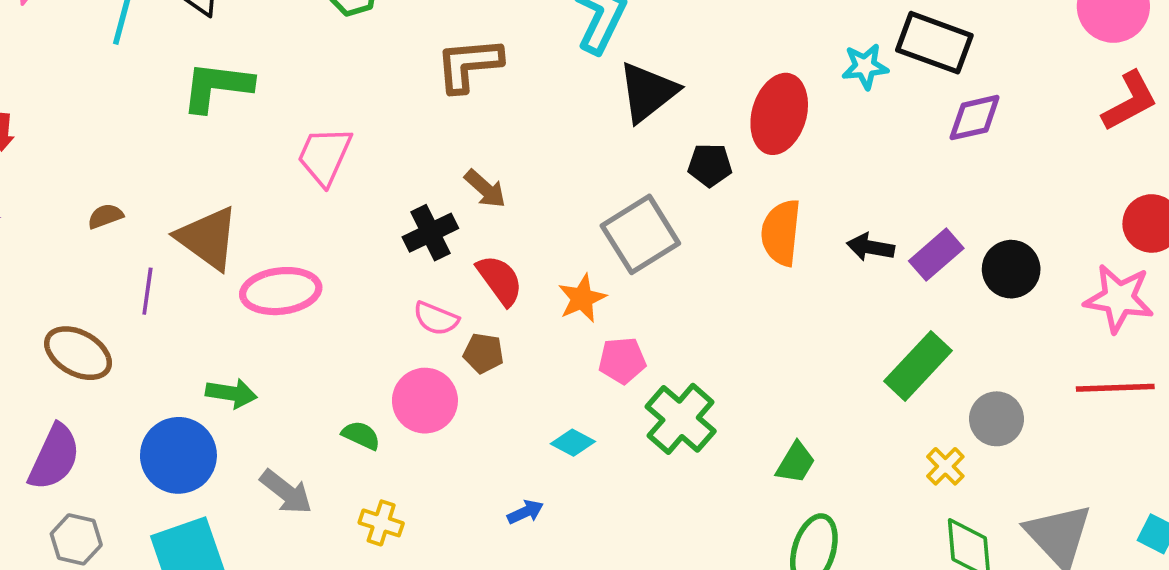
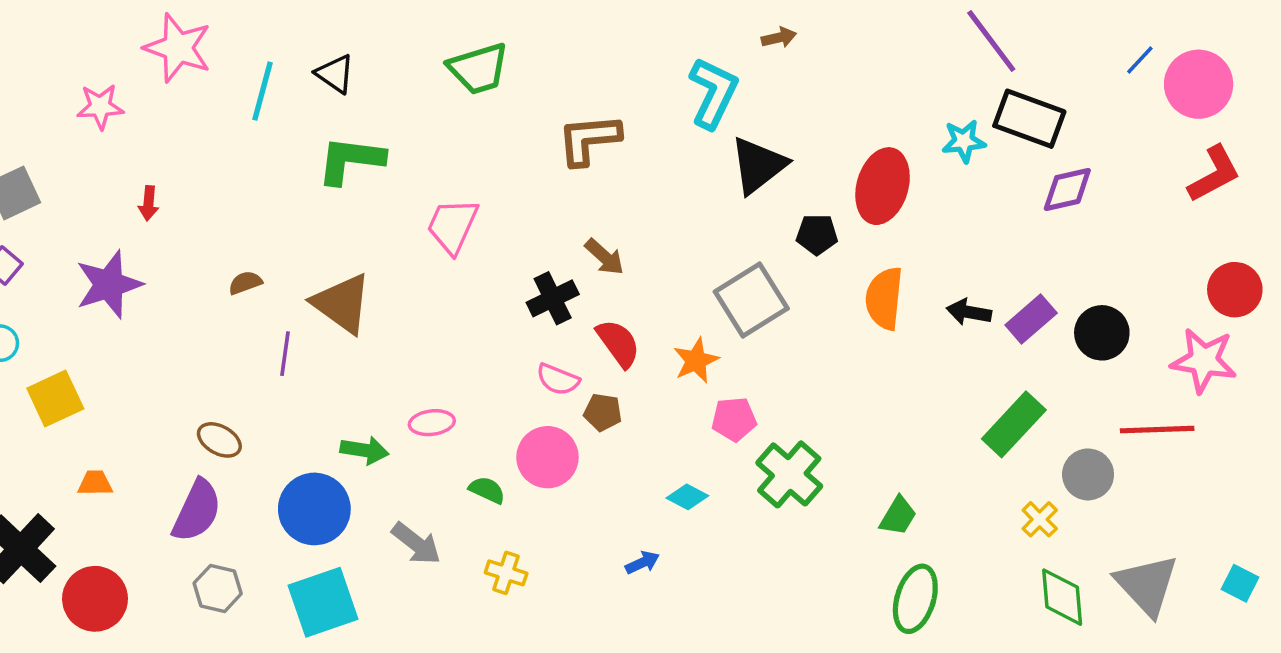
pink ellipse: (281, 291) -> (432, 423), moved, size x0.6
brown ellipse: (78, 353) -> (219, 440), moved, size x0.7
red line: (1115, 388) -> (1157, 430), moved

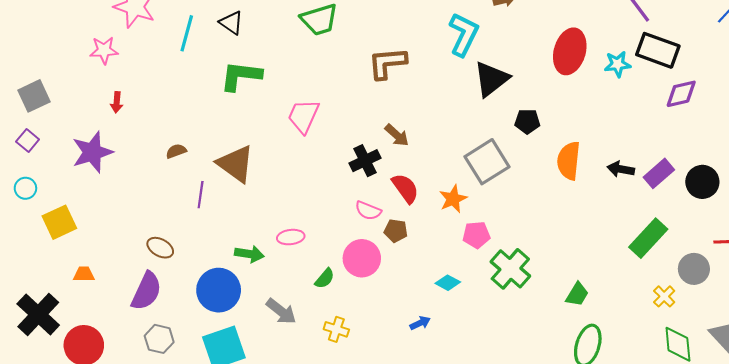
pink star: (100, 107) -> (104, 50), moved
red ellipse: (883, 186) -> (570, 51), moved
green semicircle: (487, 490) -> (325, 278), turned 105

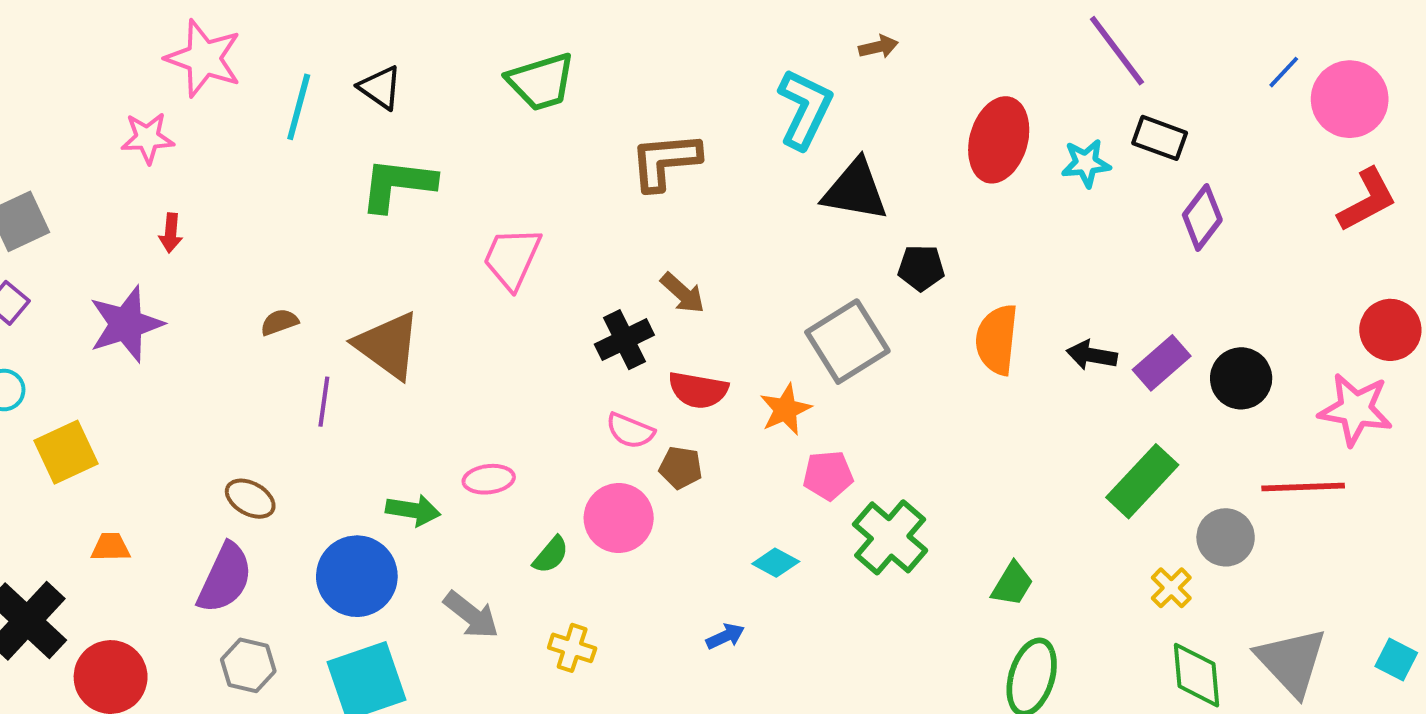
black rectangle: (658, 50) -> (1160, 138), size x0.7
black triangle: (491, 79) -> (855, 190), turned 48
purple diamond: (681, 94) -> (1202, 217), turned -40
red semicircle: (405, 188) -> (698, 390), turned 136

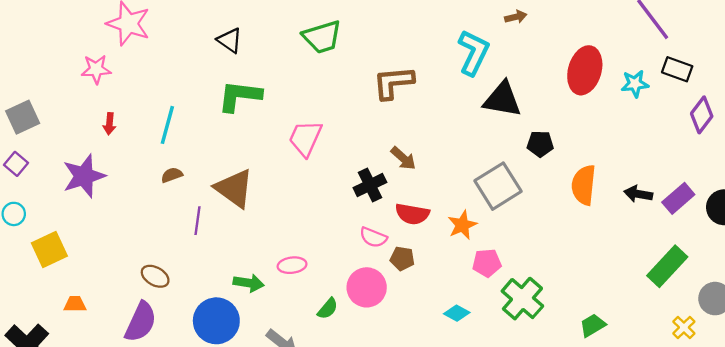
cyan line: (299, 107) -> (167, 125), moved
green trapezoid: (1012, 584) -> (593, 325), turned -152

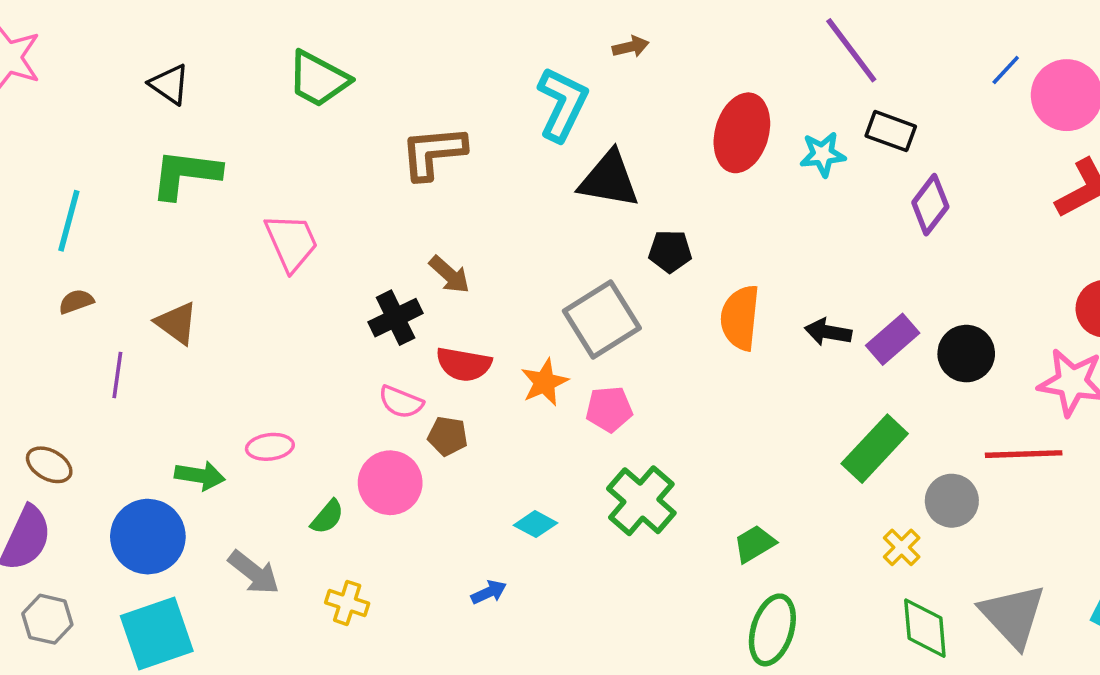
green trapezoid: (322, 37) -> (318, 79), turned 45
pink trapezoid: (305, 138) -> (291, 242), turned 132
brown triangle: (234, 188) -> (177, 323), size x0.7
pink pentagon: (487, 263) -> (609, 409), moved

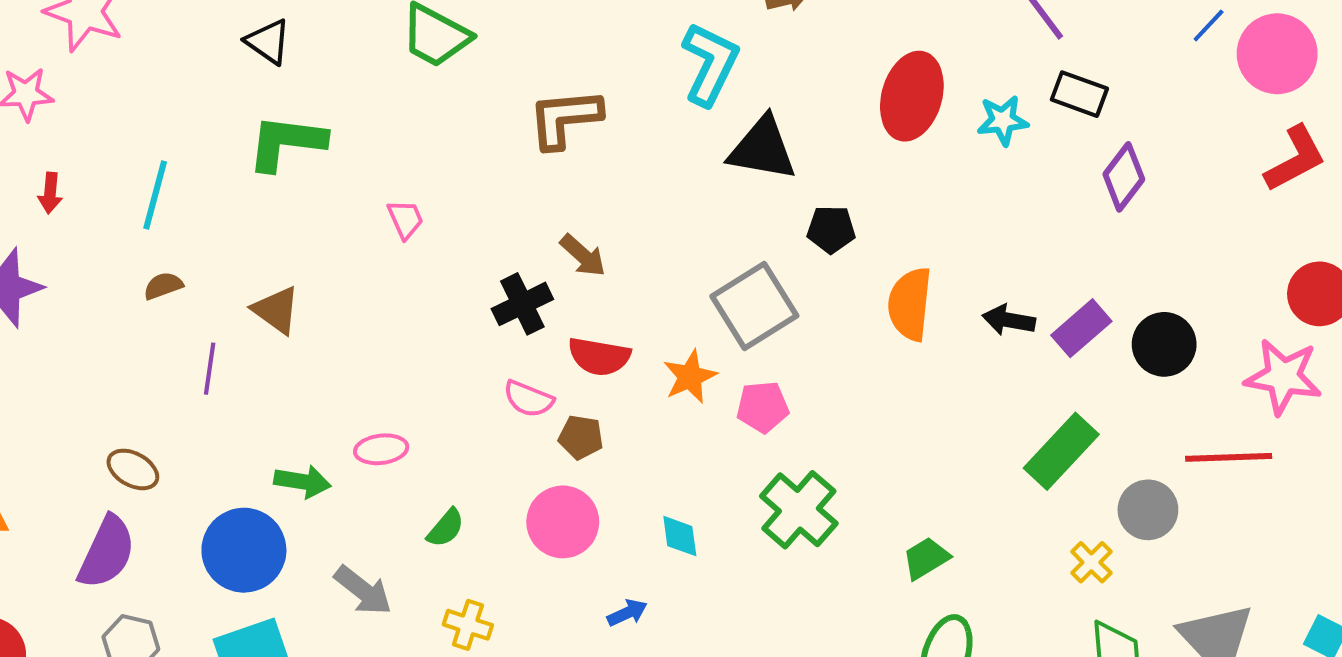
pink trapezoid: (291, 242) -> (405, 219), size x0.6
pink circle: (390, 483) -> (563, 522), moved
cyan diamond: (535, 524) -> (680, 536), turned 54

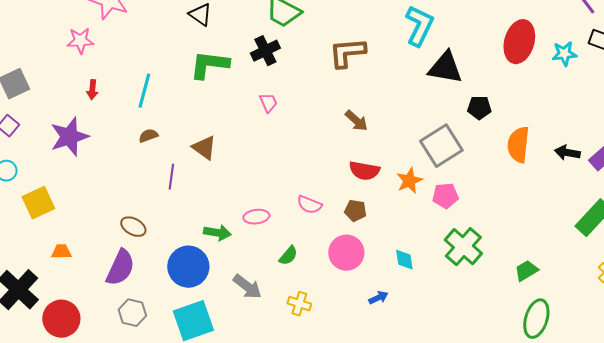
black cross: (522, 304) -> (265, 51), moved
pink semicircle: (528, 399) -> (309, 205), moved

